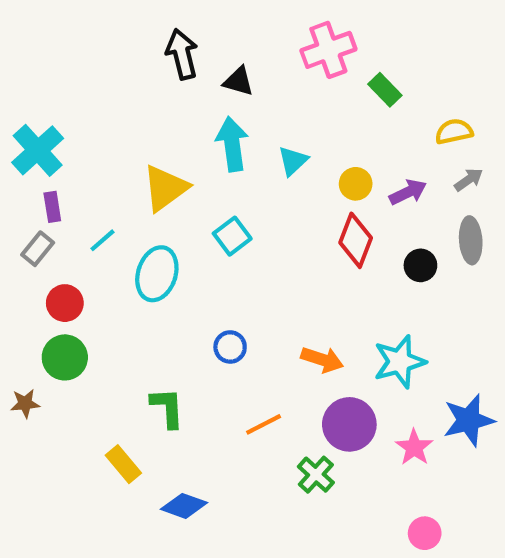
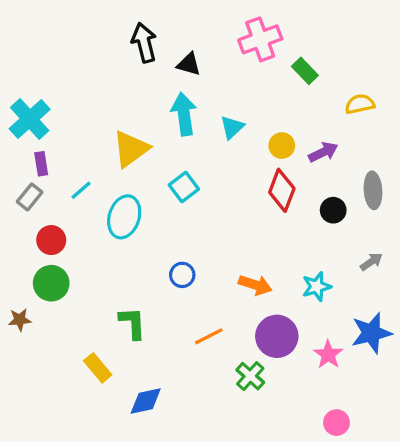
gray arrow: (469, 180) -> (371, 262), moved
cyan star: (400, 362) -> (317, 287), size x0.7
blue diamond: (184, 506) -> (146, 401), turned -32

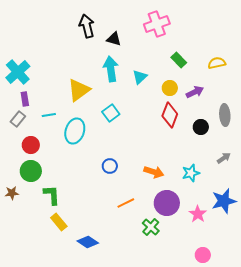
green rectangle: (305, 71) -> (179, 60), moved
cyan line: (81, 190) -> (49, 115), turned 32
green L-shape: (132, 323) -> (52, 195), moved
blue diamond: (146, 401) -> (88, 242), turned 45

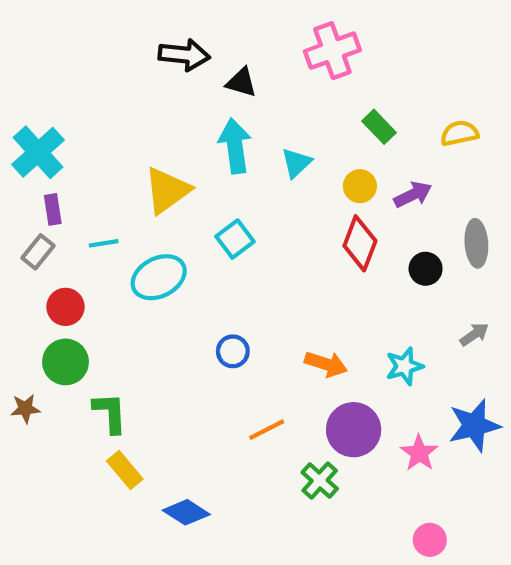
black arrow: (87, 26) -> (184, 55), turned 110
cyan ellipse: (75, 131) -> (159, 277), turned 45

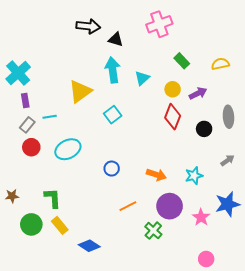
gray rectangle: (38, 252) -> (27, 125), moved
cyan ellipse: (159, 277) -> (68, 149), moved
green circle: (65, 362) -> (31, 224), moved

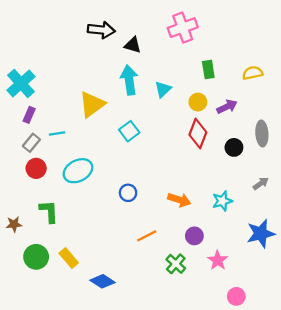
green rectangle: (182, 61) -> (208, 69), turned 35
purple rectangle: (25, 100) -> (29, 115), turned 32
green L-shape: (53, 198) -> (49, 211), moved
purple circle: (170, 206) -> (194, 236), size x0.6
pink star: (201, 217) -> (218, 260), moved

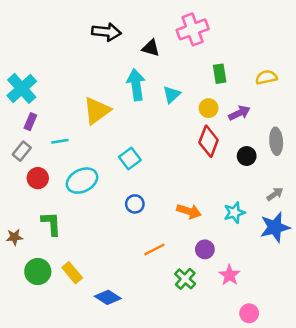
black triangle: (133, 45) -> (151, 48), moved
cyan square: (129, 131) -> (130, 158), moved
gray rectangle: (31, 143) -> (22, 151), moved
blue star: (261, 234) -> (275, 227), moved

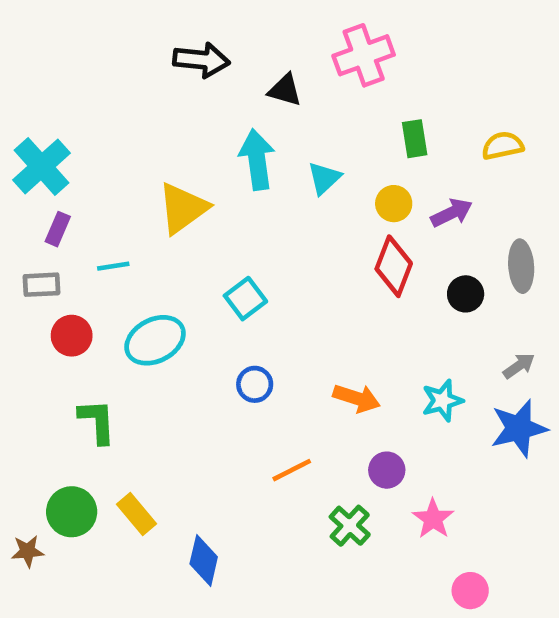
gray rectangle: (22, 151) -> (42, 285), turned 48
brown star: (14, 237) -> (28, 551), moved
blue diamond: (108, 297) -> (204, 560), turned 70

